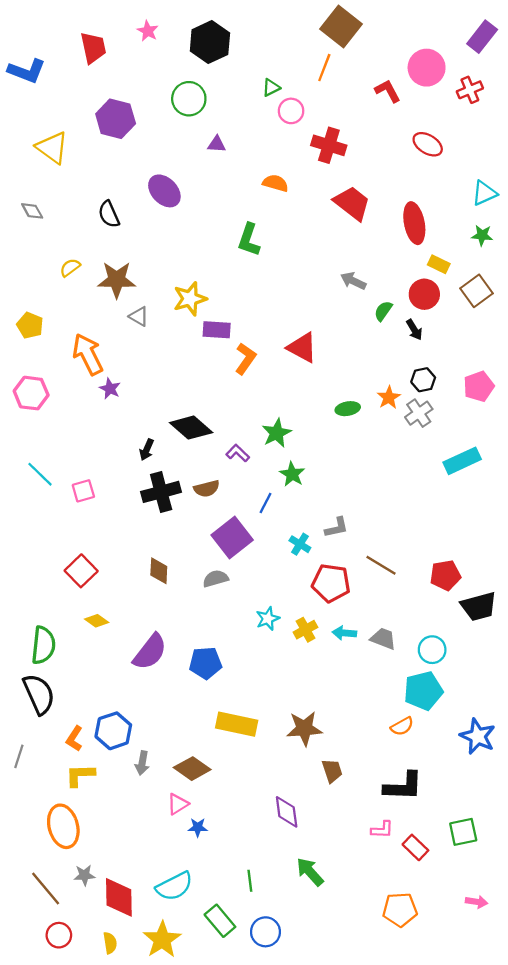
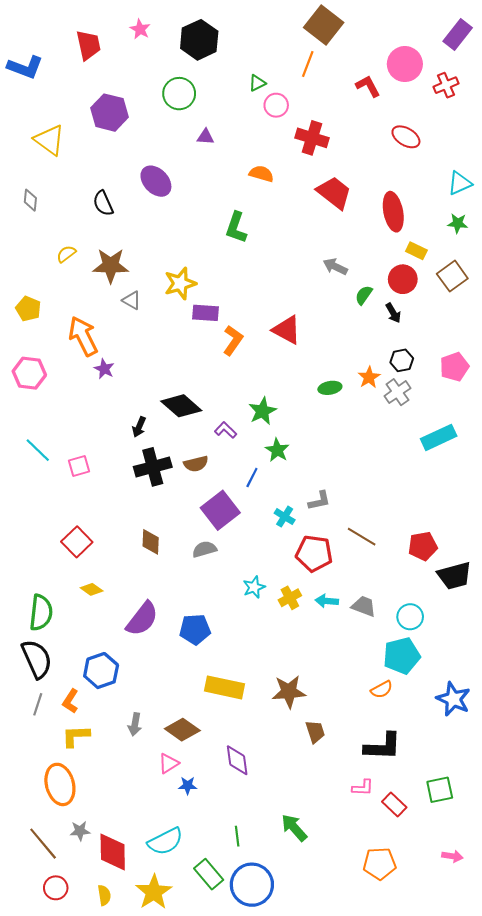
gray diamond: (32, 211) -> (30, 200), turned 35
blue hexagon: (113, 731) -> (101, 671), moved
gray line: (19, 756) -> (38, 704), moved
purple diamond: (287, 812) -> (237, 760), moved
blue circle: (265, 932) -> (252, 885), size x1.5

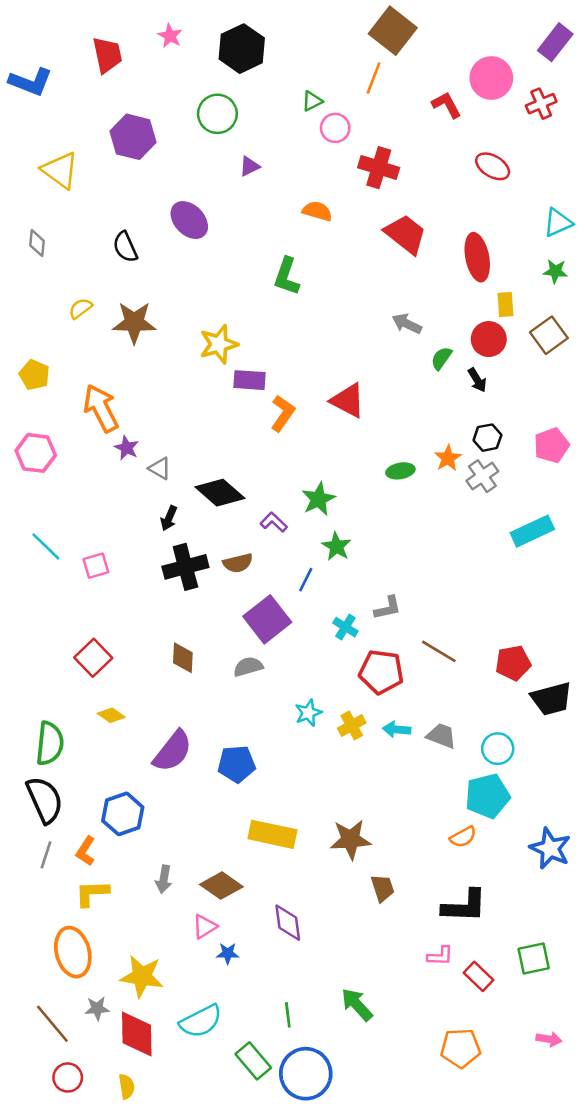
purple triangle: (205, 137) -> (249, 166), turned -30
yellow rectangle: (416, 251) -> (505, 305), turned 60
gray triangle: (132, 300) -> (160, 468), moved
yellow star: (154, 892) -> (142, 976), moved, turned -30

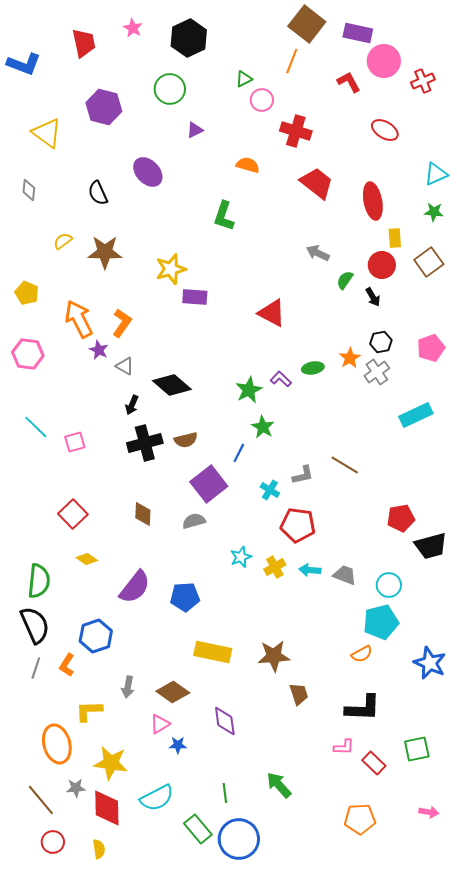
purple rectangle: (555, 42) -> (358, 33), moved, turned 64
orange L-shape: (283, 413) -> (122, 323), moved
purple L-shape: (274, 522) -> (281, 379), moved
brown line: (439, 651) -> (345, 465), moved
yellow L-shape: (92, 893) -> (89, 711), moved

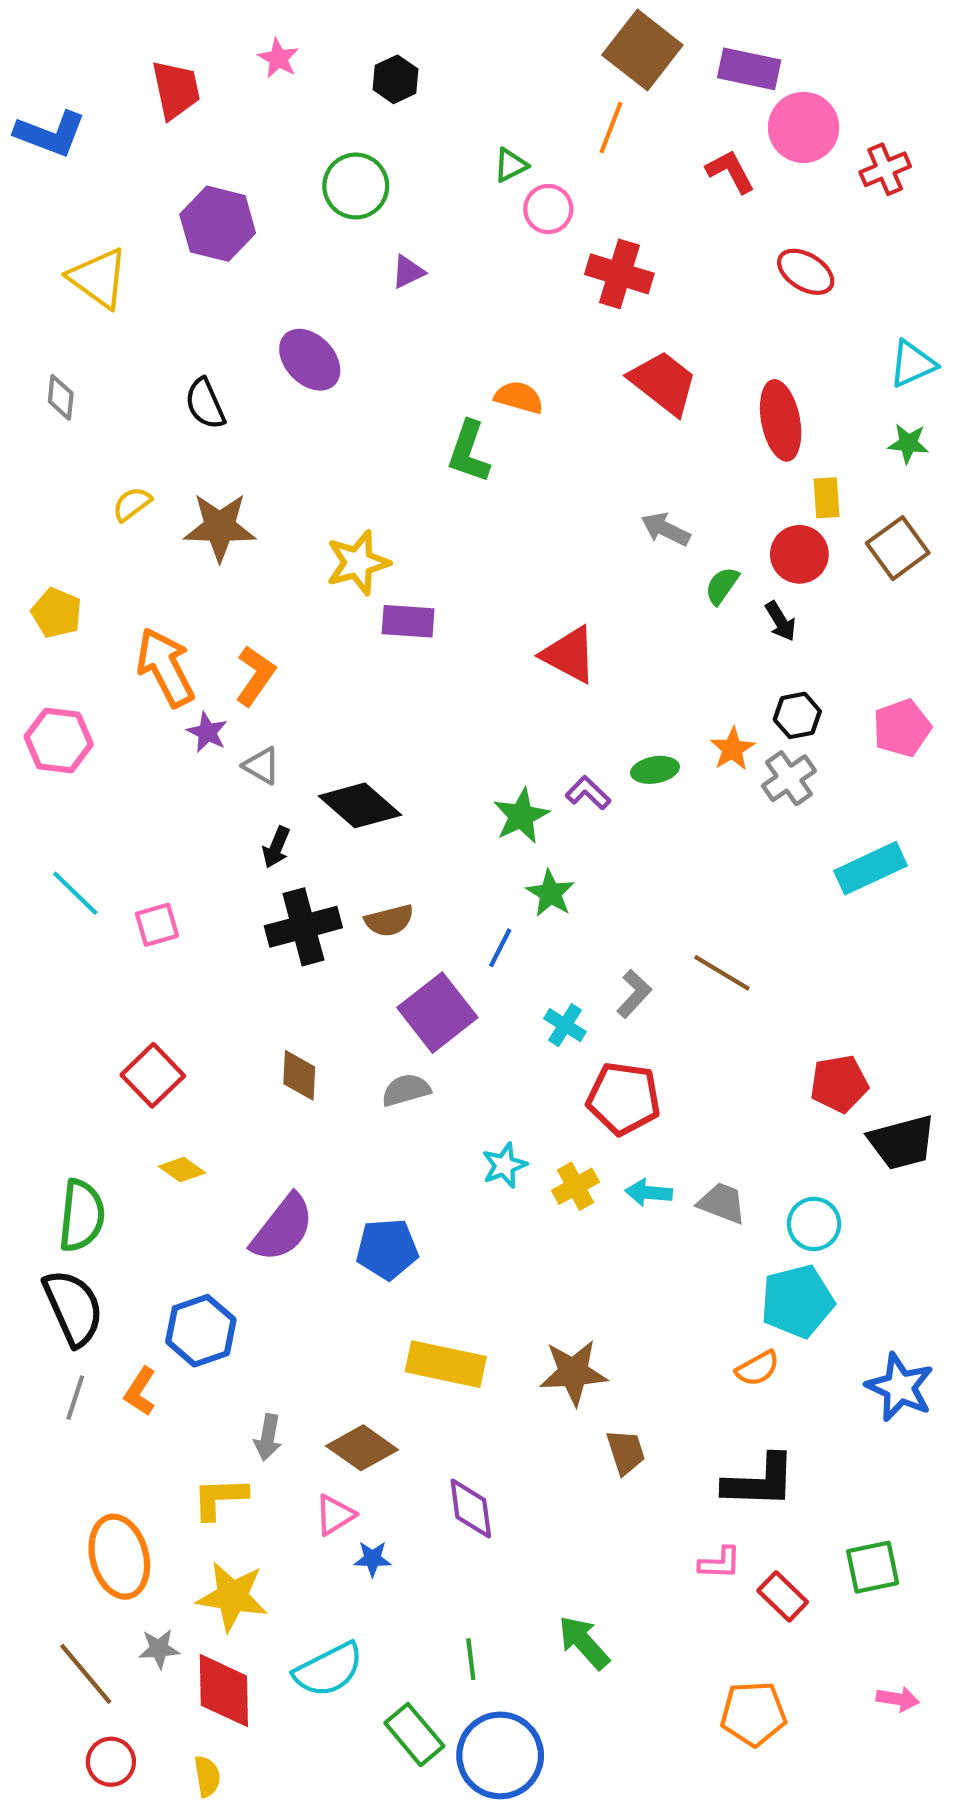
black hexagon: (189, 38) -> (396, 79), size x0.6
orange semicircle: (248, 165) -> (519, 397), moved
gray L-shape: (303, 475) -> (634, 994), turned -35
yellow L-shape: (89, 711) -> (220, 1498), moved

